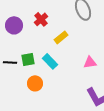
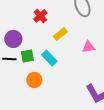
purple circle: (14, 25) -> (13, 39), moved
pink triangle: (90, 62) -> (88, 47), moved

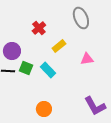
green square: (27, 56) -> (26, 68), turned 32
orange circle: (34, 80) -> (44, 109), moved

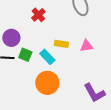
yellow rectangle: (59, 46) -> (61, 44), moved, turned 48
orange circle: (44, 109) -> (47, 83), moved, size x1.5

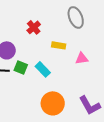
yellow rectangle: (61, 44) -> (59, 45), moved
orange circle: (47, 83) -> (53, 103), moved

